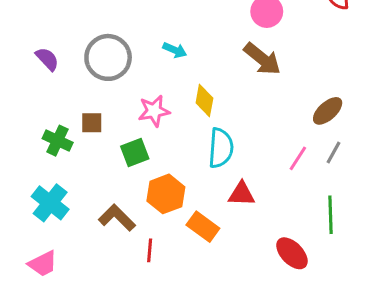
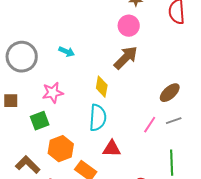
brown arrow: (262, 59) -> (126, 58), turned -84
yellow diamond: (204, 101) -> (102, 87), moved
gray line: (334, 152) -> (174, 121), turned 42

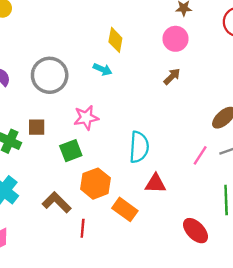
brown arrow: (126, 58) -> (172, 76), size x0.6
yellow diamond: (102, 87) -> (115, 40), moved

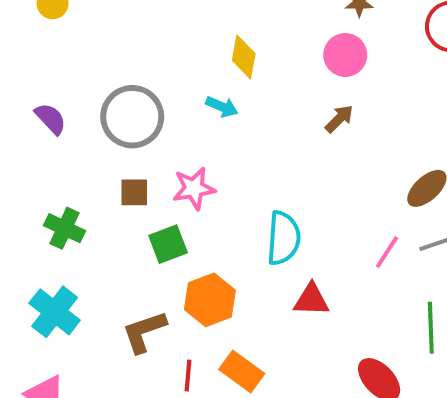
brown square: (37, 127) -> (134, 192), moved
brown L-shape: (57, 202) -> (144, 332), turned -64
orange rectangle: (125, 209) -> (242, 372), moved

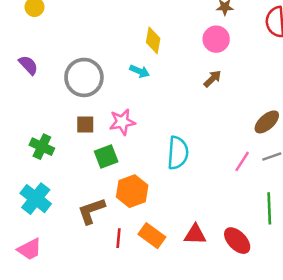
purple semicircle: (51, 119) -> (28, 65), moved
red triangle: (311, 300) -> (195, 234), moved

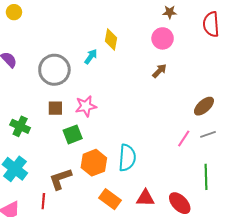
cyan arrow: (140, 71) -> (91, 57), moved, turned -77
cyan semicircle: (178, 153) -> (127, 158), moved
red line: (119, 238) -> (43, 201), moved

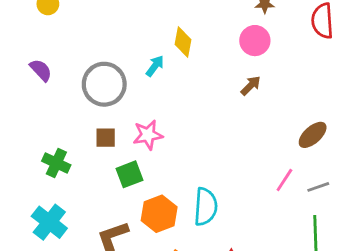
gray line: (208, 134) -> (318, 187), moved

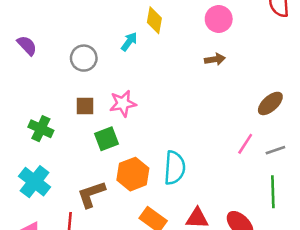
gray circle: (104, 84) -> (84, 58), size x0.7
brown arrow: (251, 86) -> (215, 59), turned 36

